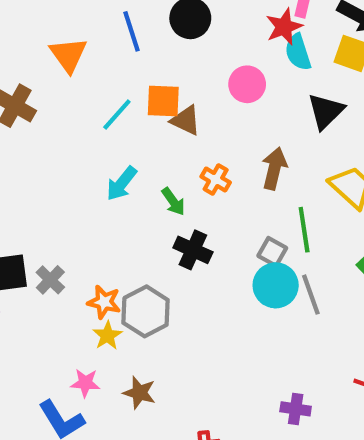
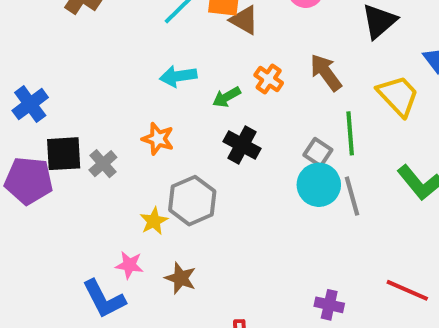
brown arrow: (274, 168) -> (326, 72), turned -54
cyan arrow: (122, 183) -> (178, 76), turned 39
green arrow: (173, 201) -> (227, 97), turned 92
orange star: (104, 302) -> (158, 139), moved

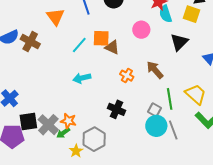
yellow trapezoid: (398, 96) -> (196, 94), moved
green arrow: (227, 97) -> (63, 133), moved
orange star: (158, 139) -> (68, 121), moved
gray cross: (103, 164) -> (48, 125), size x1.5

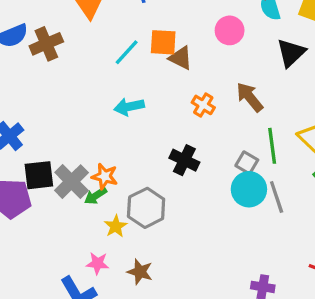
brown cross: (30, 41) -> (46, 44), turned 36

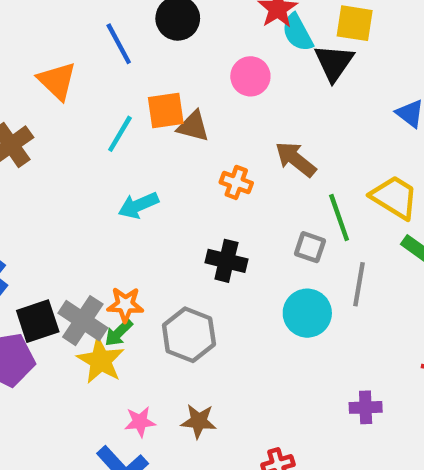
black triangle: (291, 53) -> (334, 63), moved
cyan circle: (249, 189) -> (307, 313), moved
gray line: (277, 197) -> (359, 284), turned 40
yellow star: (116, 226) -> (101, 360), moved, size x1.5

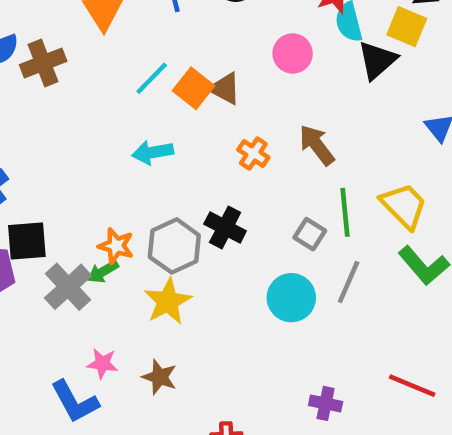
orange square: (166, 111) -> (193, 88), moved, turned 33
gray cross: (83, 321) -> (68, 287), moved
gray hexagon: (189, 335) -> (174, 246), moved
yellow star: (101, 360) -> (168, 301), moved

